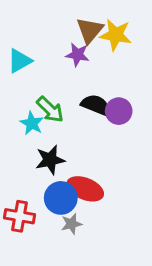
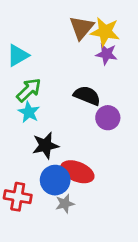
purple star: (78, 55) -> (106, 54), moved
green arrow: (50, 110) -> (29, 90), moved, turned -88
purple circle: (119, 111) -> (108, 118), moved

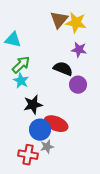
purple star: (106, 54) -> (79, 50), moved
cyan triangle: (18, 55) -> (13, 40), turned 42
red cross: (18, 197) -> (28, 155), moved

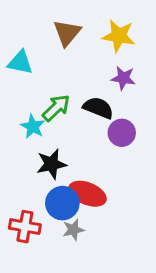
brown triangle: (59, 20) -> (67, 33), moved
green arrow: (21, 65) -> (56, 108), moved
red cross: (28, 155) -> (25, 227), moved

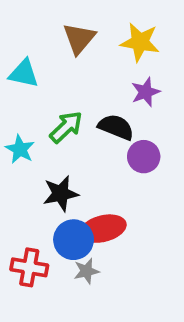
purple star: (123, 78) -> (146, 92), turned -30
cyan star: (33, 127) -> (20, 149), moved
red ellipse: (87, 194) -> (103, 229), turned -36

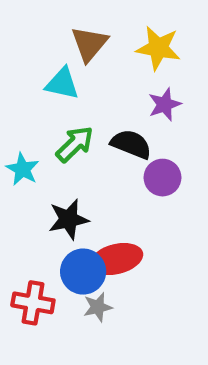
cyan triangle: (24, 74) -> (62, 84), moved

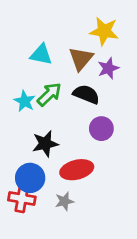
brown triangle: (89, 44) -> (81, 59), moved
cyan star: (23, 169) -> (25, 101), moved
purple circle: (162, 178) -> (101, 129), moved
blue circle: (83, 272) -> (30, 178), moved

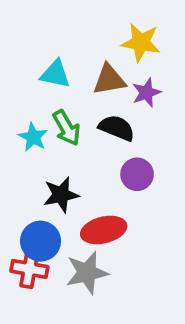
brown triangle: (81, 59) -> (109, 80), turned 40
green arrow: (49, 94) -> (67, 128), turned 104
gray star: (64, 201) -> (87, 273), size x1.6

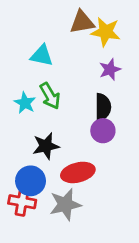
brown triangle: (109, 80) -> (82, 22), moved
black semicircle: (117, 128) -> (103, 107), moved, turned 68

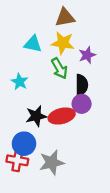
yellow star: (106, 32) -> (63, 43), moved
green arrow: (50, 96) -> (59, 68), moved
red ellipse: (78, 172) -> (62, 116), moved

